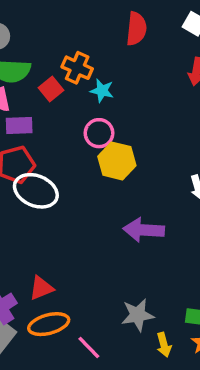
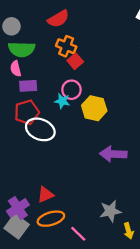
red semicircle: (136, 29) -> (58, 19), moved, turned 55
red square: (51, 89) -> (75, 61), moved
cyan star: (102, 91) -> (62, 101), moved
pink circle: (99, 133) -> (71, 90), moved

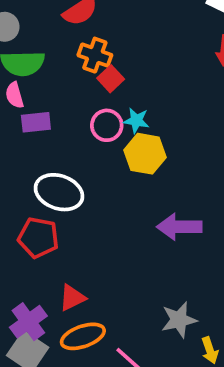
cyan star: (62, 101) -> (136, 121), moved
red pentagon: (27, 112) -> (38, 238), moved, turned 30

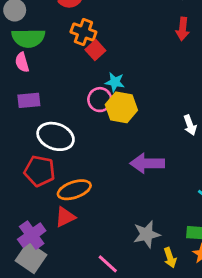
purple rectangle: (36, 122) -> (29, 100), moved
pink circle: (107, 125) -> (100, 100), moved
orange ellipse: (83, 336) -> (74, 190), moved

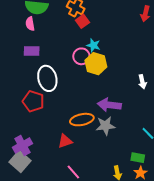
white ellipse: (56, 136) -> (47, 78), turned 50
orange ellipse: (74, 190) -> (82, 120), moved
red triangle: (65, 217) -> (65, 141), moved
gray star: (147, 234) -> (105, 126), moved

